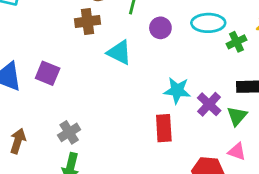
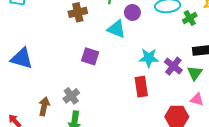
cyan triangle: (119, 52) -> (116, 29), moved
purple square: (48, 73) -> (90, 56), moved
brown arrow: (18, 141) -> (44, 106), moved

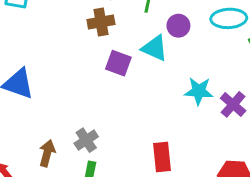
purple square: (90, 56) -> (118, 63), moved
red rectangle: (141, 87) -> (162, 157), moved

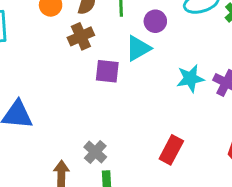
cyan triangle: (155, 48) -> (138, 48), turned -40
red rectangle: (162, 157) -> (171, 150), turned 48

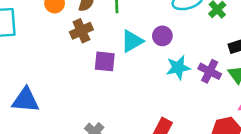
purple circle: (155, 21) -> (162, 36), moved

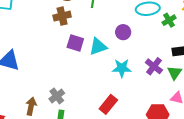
cyan triangle: (132, 41) -> (98, 47), moved
cyan star: (178, 68) -> (122, 68), moved

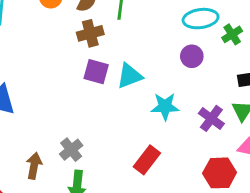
brown cross: (62, 16) -> (90, 33), moved
purple circle: (123, 32) -> (192, 56), moved
purple cross: (154, 66) -> (211, 118), moved

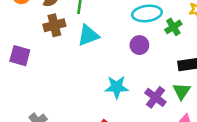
purple square: (96, 72) -> (20, 56), moved
cyan triangle: (130, 76) -> (88, 35), moved

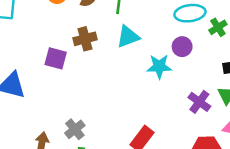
brown cross: (54, 25) -> (85, 39), moved
cyan star: (117, 87) -> (159, 66), moved

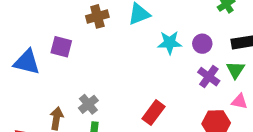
purple circle: (182, 47) -> (202, 44), moved
purple square: (56, 58) -> (61, 47), moved

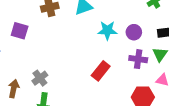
purple cross: (209, 77) -> (138, 59), turned -30
red rectangle: (154, 113) -> (101, 71), moved

